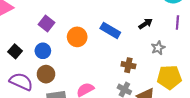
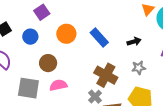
brown cross: (128, 65) -> (106, 75), size x1.6
brown circle: (46, 74) -> (48, 63), moved

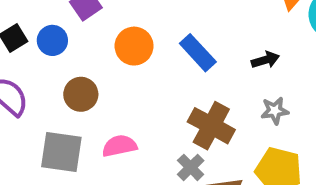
blue circle: (30, 37) -> (52, 40), moved
brown circle: (48, 63) -> (81, 94), moved

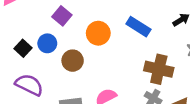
brown circle: (81, 94) -> (73, 61), moved

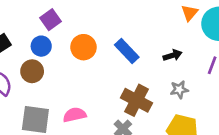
blue circle: (47, 43) -> (41, 46), moved
brown circle: (73, 61) -> (32, 71), moved

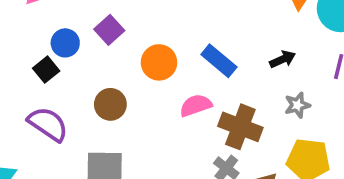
blue circle: (41, 46) -> (65, 43), moved
brown circle: (32, 71) -> (110, 104), moved
pink semicircle: (75, 115) -> (196, 105), moved

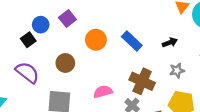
pink semicircle: (196, 105) -> (103, 92), moved

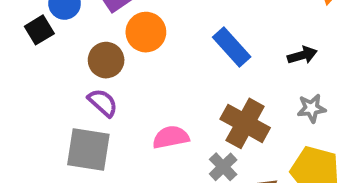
orange circle: (96, 40) -> (146, 32), moved
brown circle: (65, 63) -> (106, 60), moved
purple semicircle: (27, 72) -> (103, 103), moved, size x0.7

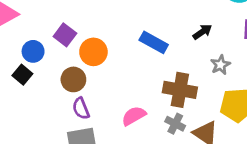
purple semicircle: (103, 103) -> (81, 108), turned -135

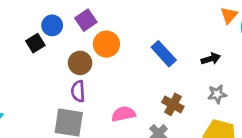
brown cross: (180, 90) -> (173, 104), size x0.7

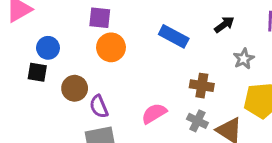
purple square: (86, 20) -> (100, 18), moved, turned -30
black square: (35, 43) -> (37, 72), turned -30
brown circle: (80, 63) -> (75, 88), moved

